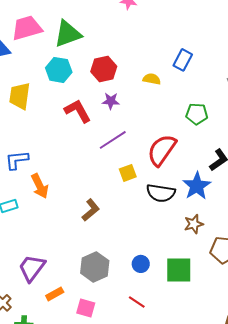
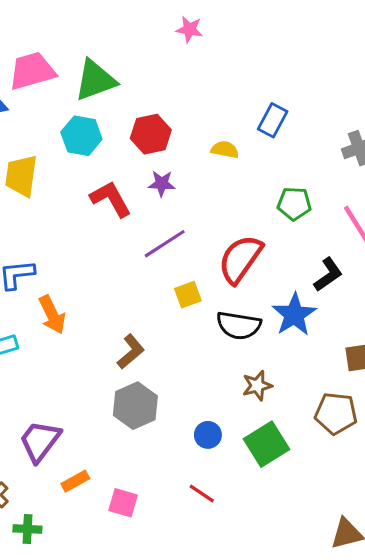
brown star: (194, 224) -> (257, 386), moved
gray hexagon: (95, 267) -> (135, 406), moved
green square: (179, 270) -> (266, 444), turned -32

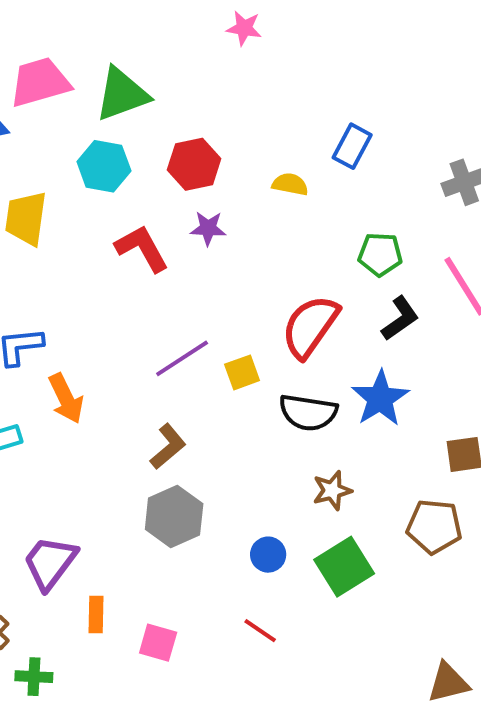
purple line: (165, 244) -> (182, 358), moved
black L-shape: (328, 275) -> (400, 318), moved
orange rectangle: (75, 481) -> (96, 615), turned -60

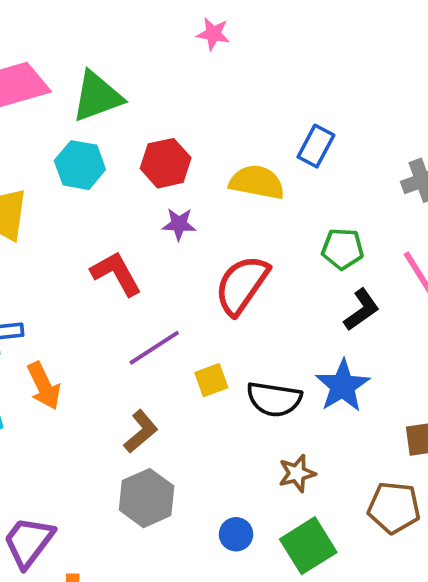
yellow semicircle: (290, 184) -> (257, 182), size x1.6
red L-shape: (142, 248) -> (116, 274), moved
red semicircle: (310, 326) -> (242, 285), moved
yellow square: (242, 372) -> (211, 380), moved

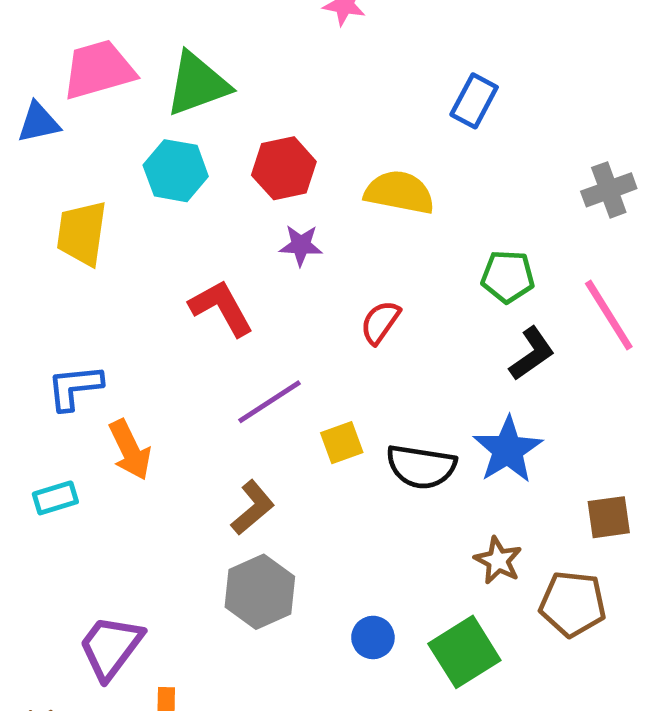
blue rectangle: (316, 146) -> (474, 101), moved
red semicircle: (242, 285) -> (380, 322), size x0.6
brown star: (297, 473) -> (498, 560), moved, turned -30

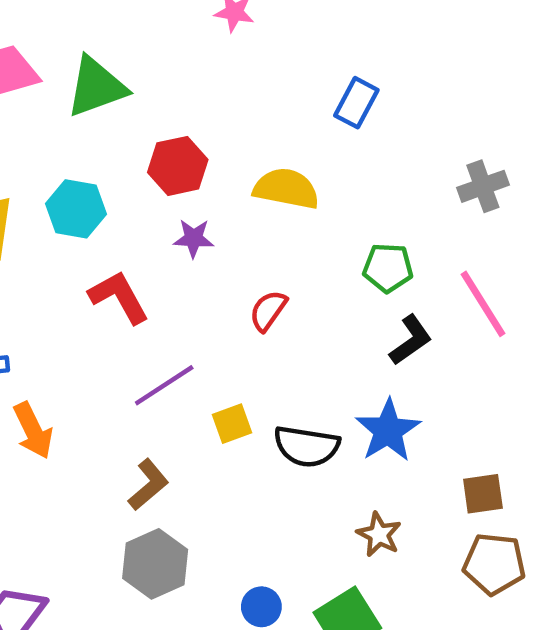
cyan hexagon: (176, 171) -> (76, 209), moved
brown pentagon: (573, 604) -> (494, 564), moved

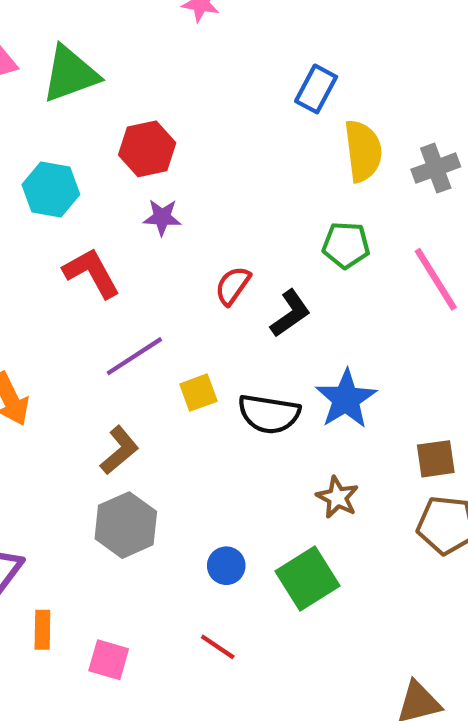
yellow semicircle: (286, 189) -> (363, 151), moved, turned 72
black L-shape: (411, 340) -> (290, 313), moved

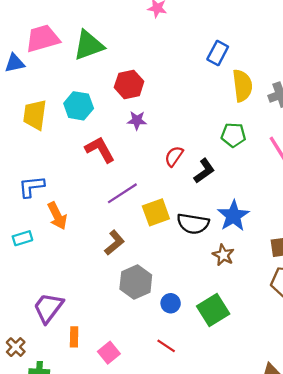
yellow square: (198, 393) -> (156, 212), size x1.4
brown star: (337, 497) -> (223, 255), moved
gray hexagon: (126, 525) -> (136, 282), moved
pink square: (109, 660) -> (109, 353), turned 35

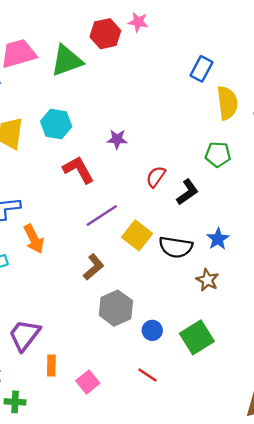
red hexagon: (129, 84) -> (105, 34), moved
yellow square: (156, 212) -> (137, 235), turned -32
blue star: (233, 216) -> (218, 239), size x0.7

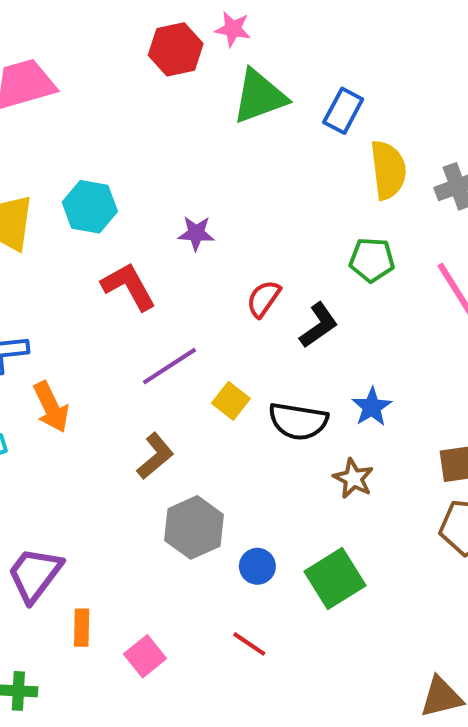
green triangle: (67, 61) -> (259, 96), moved
yellow square: (137, 235) -> (231, 401), size x0.7

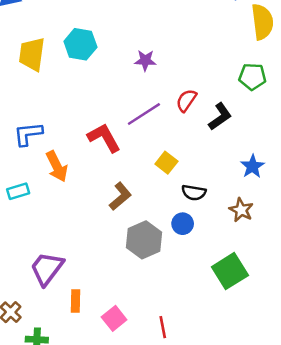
red L-shape: (129, 286) -> (104, 138), moved
purple line: (170, 366) -> (144, 114), moved
black semicircle: (298, 421) -> (194, 193), moved, size x0.7
blue circle: (257, 566) -> (183, 224), moved
red line: (249, 644) -> (163, 327), moved, turned 45

